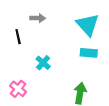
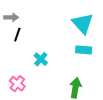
gray arrow: (38, 18) -> (11, 17), moved
black line: (18, 37) -> (17, 35), turned 32

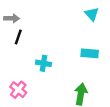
cyan triangle: (83, 23) -> (92, 14), moved, size x0.6
cyan cross: (41, 59) -> (43, 63), turned -32

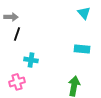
cyan cross: (43, 63) -> (31, 60), moved
pink cross: (18, 90) -> (17, 82), turned 35

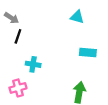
cyan triangle: (84, 13) -> (77, 17), moved, turned -32
gray arrow: (11, 17) -> (12, 18), turned 32

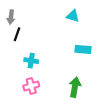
gray arrow: (12, 18) -> (11, 17), turned 64
pink cross: (18, 88) -> (31, 86), moved

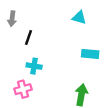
black line: (17, 34) -> (29, 37), moved
pink cross: (31, 86) -> (23, 89), moved

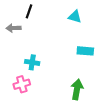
gray arrow: (12, 19) -> (13, 28), moved, turned 80
black line: (29, 37) -> (29, 11), moved

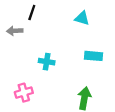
cyan cross: (32, 62) -> (47, 62), moved

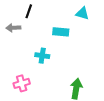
cyan triangle: (82, 18) -> (82, 13), moved
cyan rectangle: (93, 56) -> (61, 32), moved

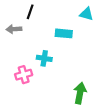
pink cross: (22, 83) -> (24, 75), moved

